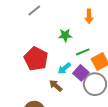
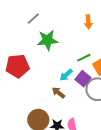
green star: (65, 35) -> (47, 40), moved, size x1.5
red pentagon: (36, 59) -> (17, 66), moved, turned -30

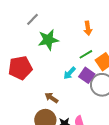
orange arrow: (88, 22) -> (88, 28), moved
brown arrow: (58, 93) -> (51, 98), moved

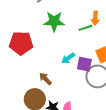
green line: (86, 54) -> (86, 28), moved
purple square: (87, 75) -> (84, 64), turned -35

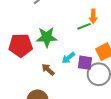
green star: (54, 21) -> (47, 37), moved
brown arrow: (45, 79) -> (48, 70), moved

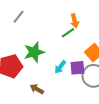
brown arrow: (48, 70) -> (37, 89), moved

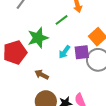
green line: (68, 33) -> (62, 20), moved

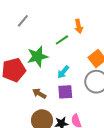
purple square: (82, 52) -> (65, 92), moved

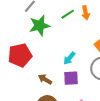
green line: (62, 40) -> (68, 14), moved
green star: (38, 56) -> (40, 26), moved

